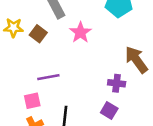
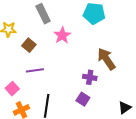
brown square: (38, 34) -> (29, 45), moved
pink square: (32, 101) -> (12, 89), moved, turned -32

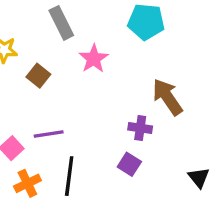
purple line: (35, 70) -> (49, 134), moved
black triangle: (125, 108) -> (199, 178), turned -32

